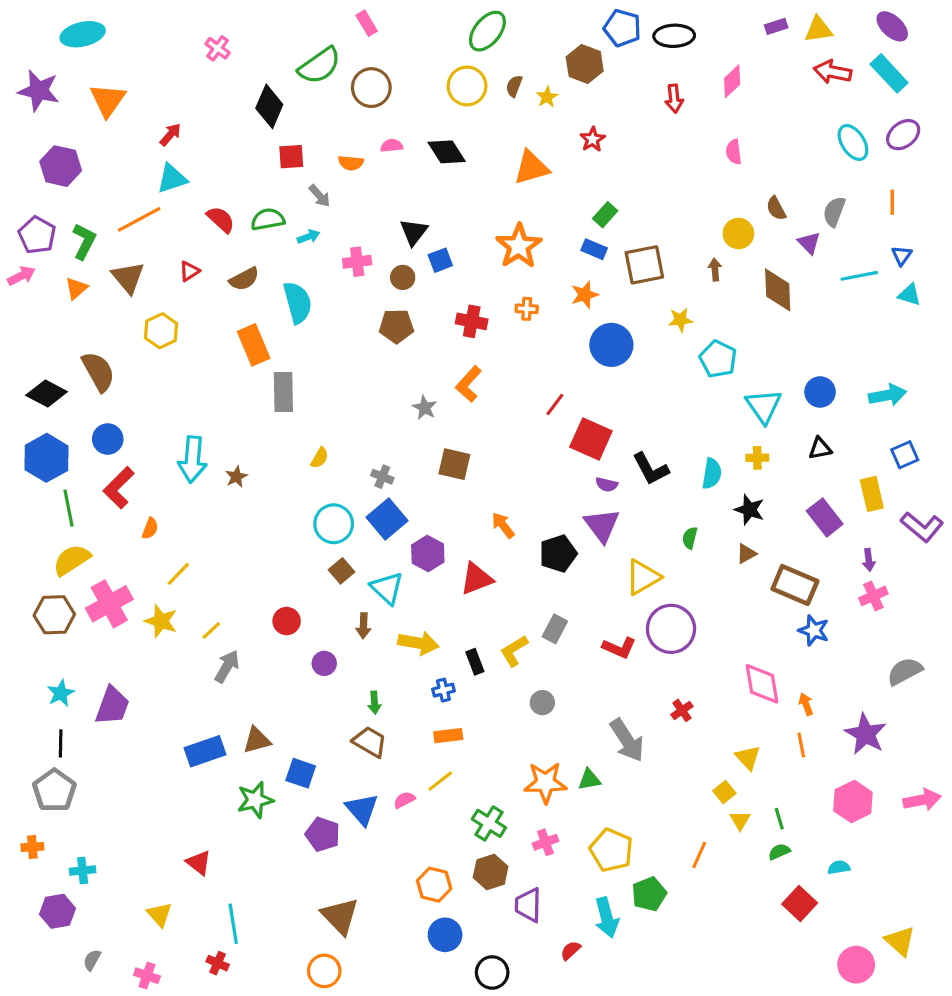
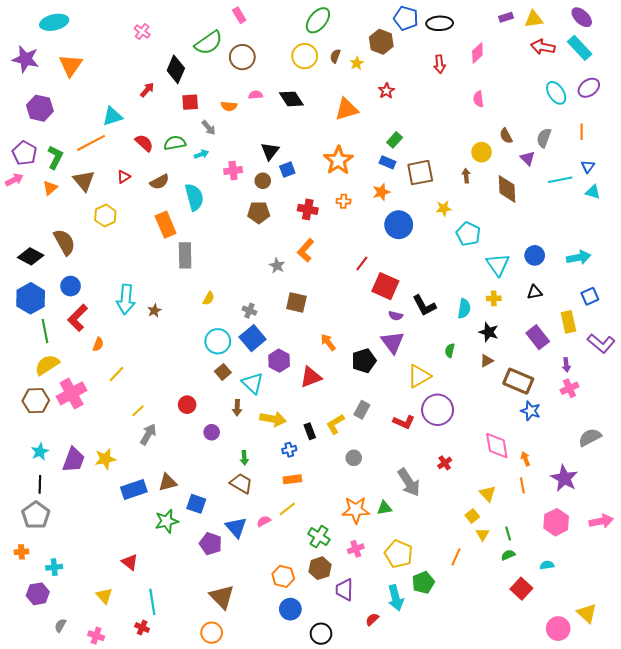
red arrow: (170, 135) -> (147, 90), moved
yellow star: (161, 621) -> (105, 459), moved, turned -30

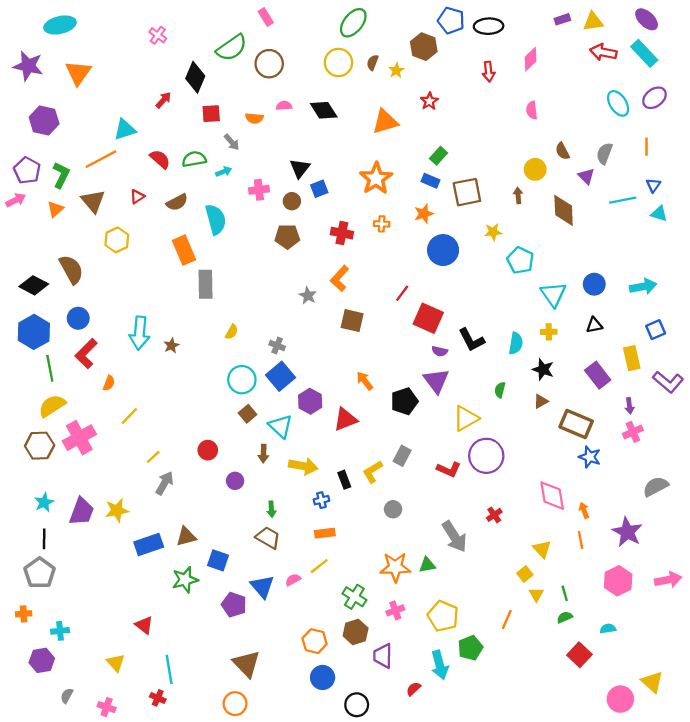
brown square: (296, 302) -> (352, 321), moved

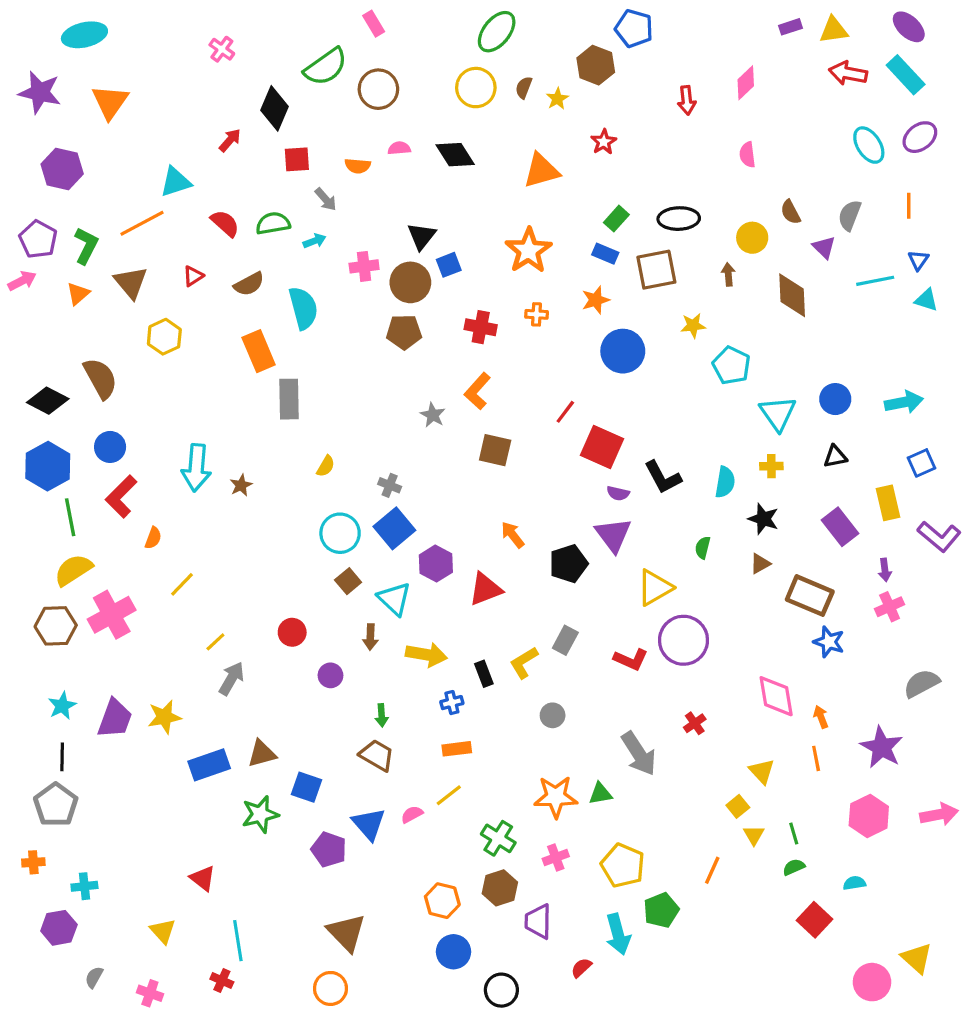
black ellipse: (489, 26) -> (679, 219), moved
brown circle: (292, 201) -> (410, 282), size x1.6

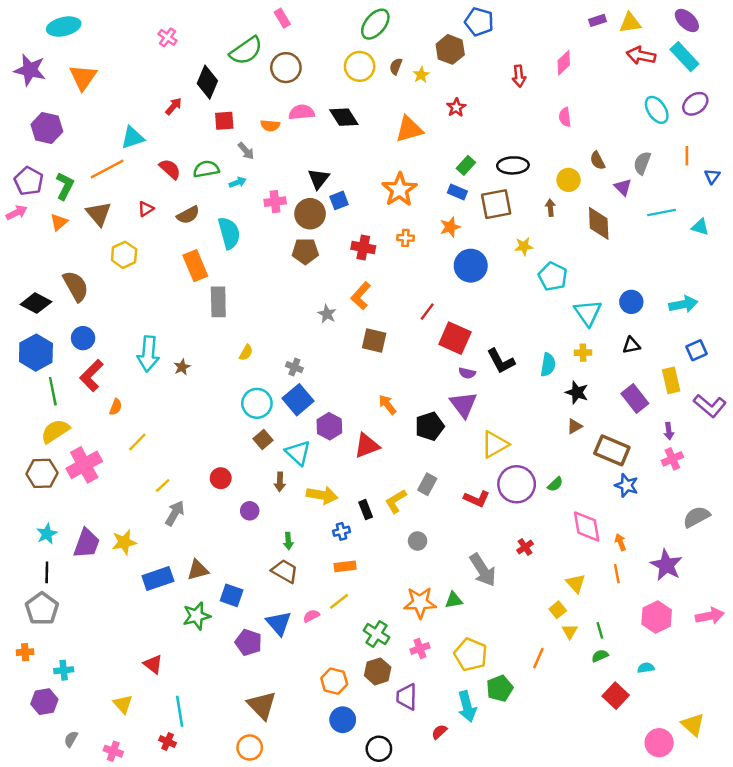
pink semicircle: (399, 148) -> (302, 112), size x1.5
blue triangle: (918, 260) -> (712, 176), moved
green semicircle: (703, 548) -> (555, 484), moved, turned -147

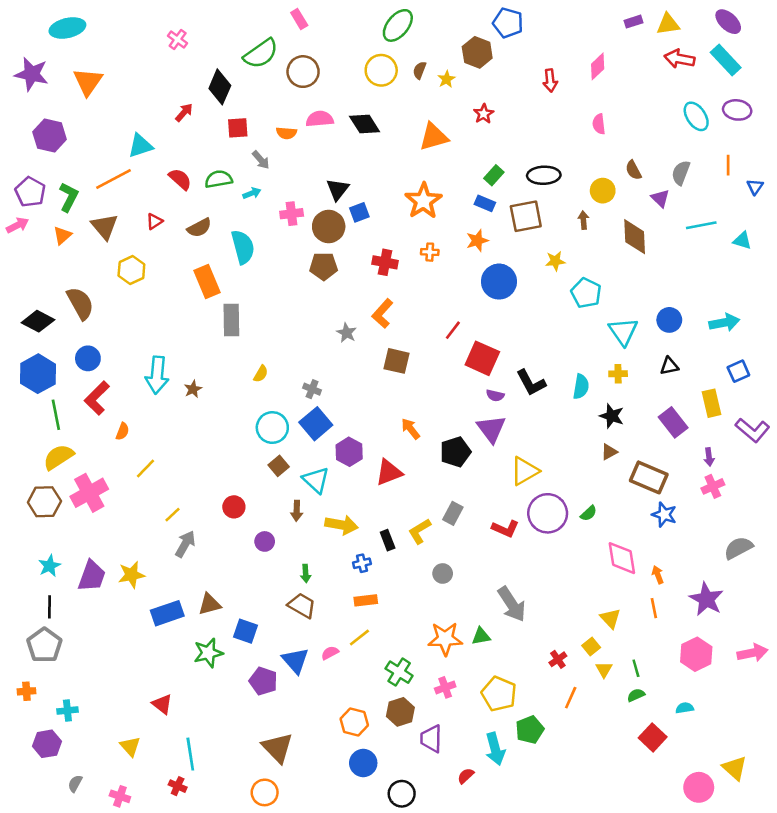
purple ellipse: (695, 104) -> (737, 110), turned 45
red cross: (525, 547) -> (558, 659), moved

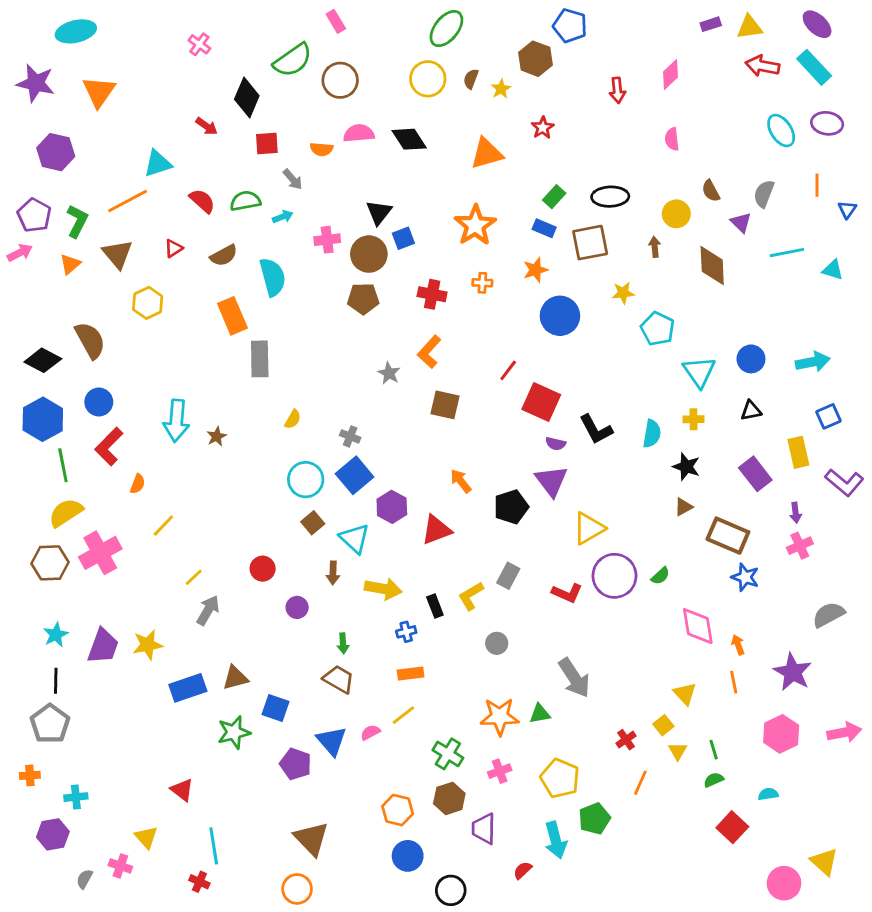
red arrow: (184, 113) -> (207, 126), turned 84
pink cross: (120, 796) -> (120, 866), moved

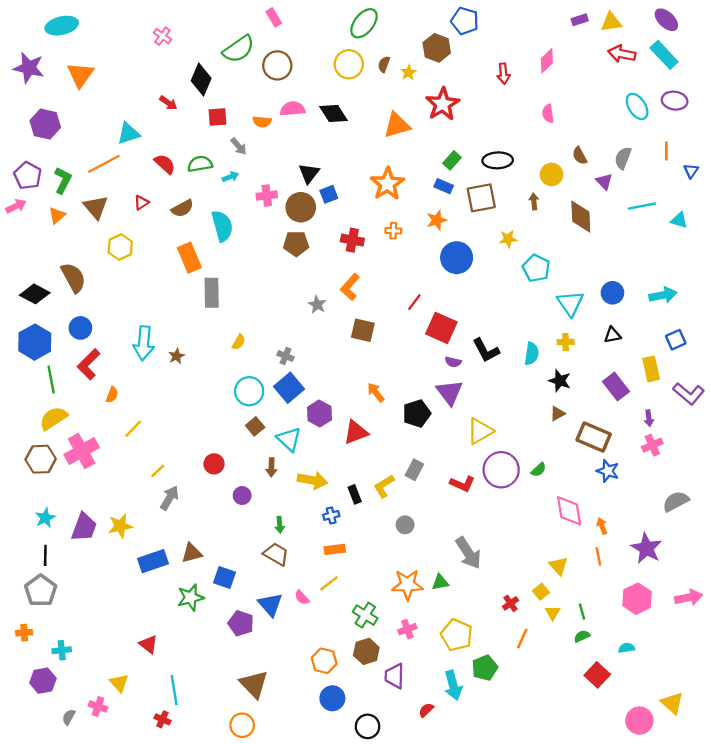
red star: (543, 128) -> (443, 104), size x1.8
pink semicircle: (370, 732) -> (302, 597), turned -105

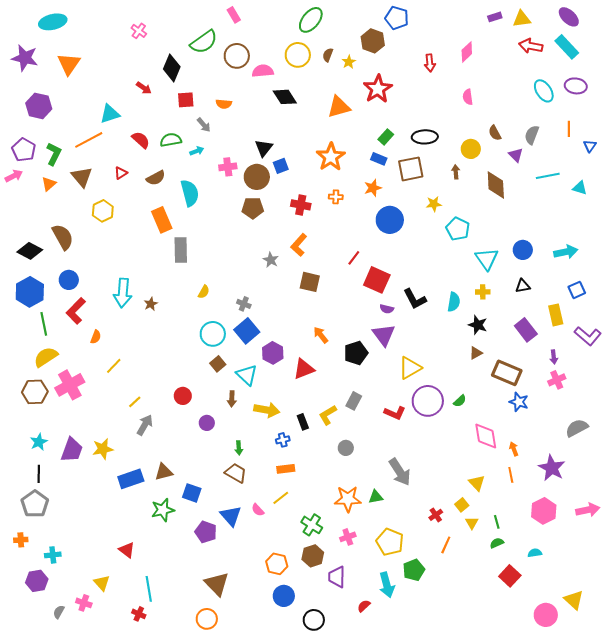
pink semicircle: (293, 109) -> (263, 71), moved

